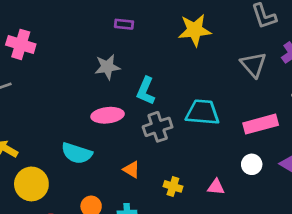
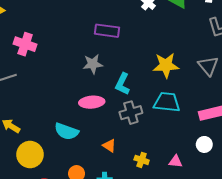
purple rectangle: (124, 24) -> (107, 31), size x1.6
yellow star: (195, 30) -> (166, 65), moved

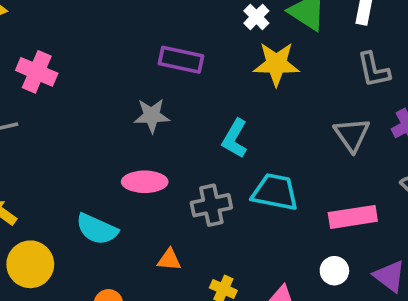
yellow star: (166, 65) -> (276, 64), moved
cyan L-shape: (122, 84) -> (235, 139), moved
orange triangle: (109, 146) -> (169, 260), turned -32

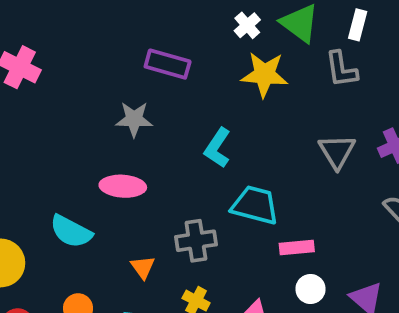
gray L-shape: (374, 70) -> (341, 69), moved
gray cross: (211, 205) -> (196, 241), moved
pink rectangle: (353, 217) -> (297, 247), moved, size x0.7
orange triangle: (169, 260) -> (143, 267), turned 45

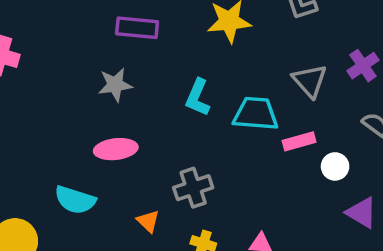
cyan trapezoid: (255, 205) -> (256, 114), moved
pink rectangle: (297, 247) -> (299, 141), moved
white circle: (310, 289) -> (335, 166), moved

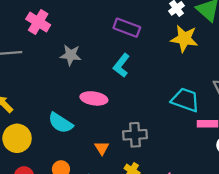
gray star: (115, 85) -> (71, 55), moved
cyan L-shape: (198, 97) -> (121, 65), moved

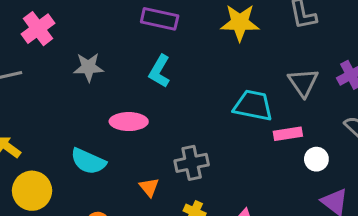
pink cross: (38, 22) -> (38, 29), turned 30

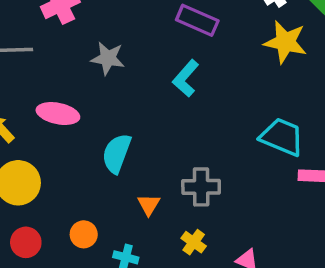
pink ellipse: (129, 122) -> (58, 114), moved
cyan semicircle: (88, 161) -> (117, 153), moved, turned 75

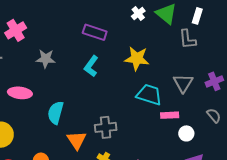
yellow star: (285, 42) -> (137, 59), moved
orange triangle: (149, 205) -> (77, 140), size x1.5

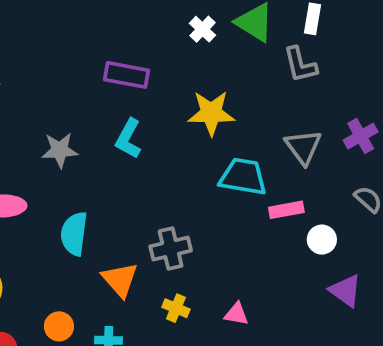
gray star: (46, 59) -> (60, 150), moved

